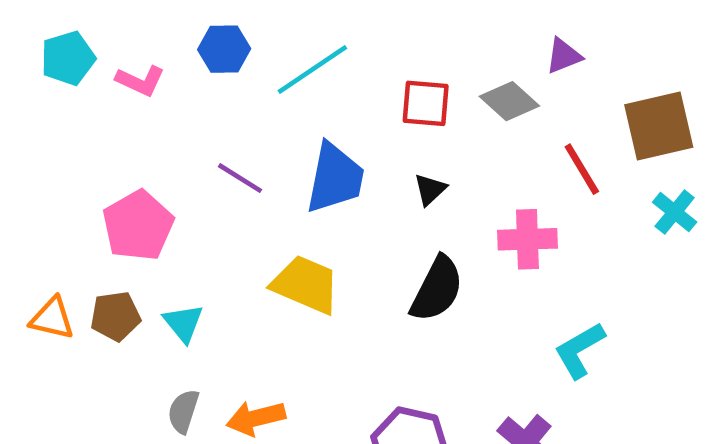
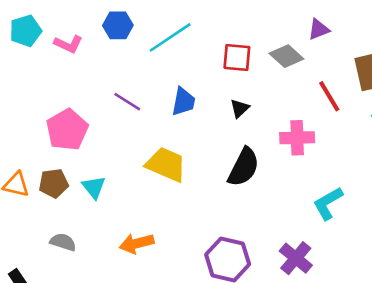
blue trapezoid: (335, 178) -> (183, 102), size x0.7
gray semicircle: (183, 411) -> (63, 242), moved, turned 90

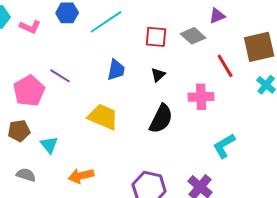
purple line: (127, 102) -> (60, 76), moved
cyan triangle: (94, 187) -> (49, 145), moved

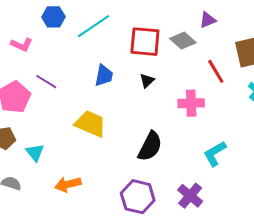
pink L-shape: (30, 27) -> (22, 45), moved
red square: (156, 37) -> (145, 42), size x1.4
black semicircle: (161, 119) -> (150, 146), moved

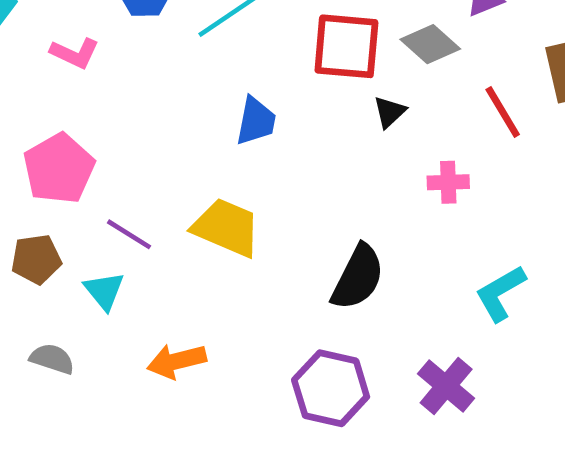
black triangle: (147, 81) -> (389, 112), moved
purple line: (46, 82) -> (129, 234), moved
pink cross: (191, 103) -> (448, 182), size x0.7

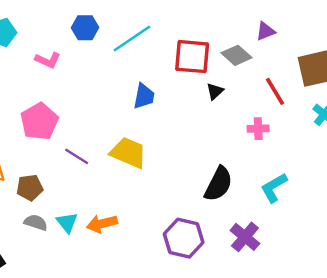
pink cross: (448, 182) -> (258, 129), moved
brown pentagon: (36, 259) -> (30, 188), moved
black semicircle: (358, 277) -> (219, 184), moved
cyan triangle: (104, 291) -> (67, 222), moved

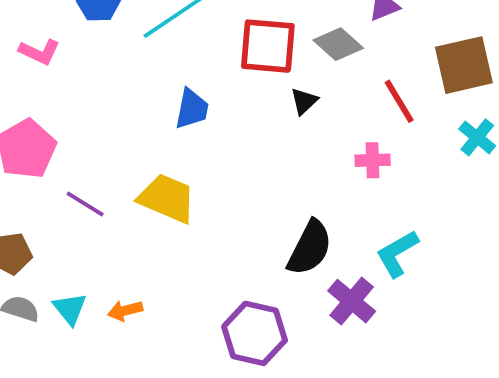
orange arrow: (102, 224) -> (125, 311), size x0.7
purple cross: (245, 237) -> (352, 301), moved

